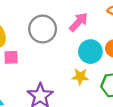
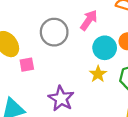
yellow star: (80, 77) -> (98, 74), turned -30

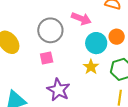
pink arrow: (89, 20) -> (81, 19), turned 78
pink square: (27, 65) -> (47, 58), moved

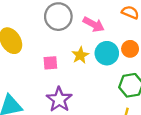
gray circle: (50, 30) -> (58, 17), moved
yellow star: (91, 67) -> (80, 55), moved

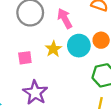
pink arrow: (94, 24) -> (65, 18), turned -144

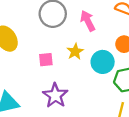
cyan circle: (79, 46) -> (103, 62), moved

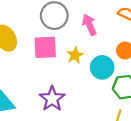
pink square: (46, 60) -> (45, 47), moved, size x1.6

